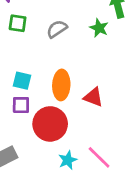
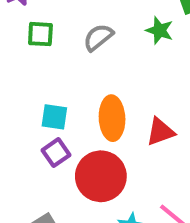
red triangle: (93, 97) -> (160, 132), turned -35
purple square: (21, 105) -> (56, 153), turned -30

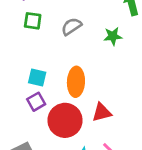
green star: (160, 30) -> (113, 36), moved, turned -30
red triangle: (160, 132) -> (102, 112), moved

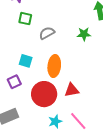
gray semicircle: (71, 26) -> (47, 33), moved
purple square: (36, 102) -> (14, 82), moved

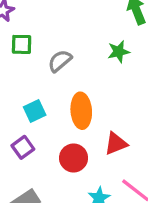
cyan square: (26, 61) -> (35, 111), turned -32
red circle: (44, 94) -> (74, 158), size x0.7

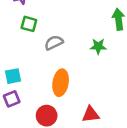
cyan square: (35, 111) -> (13, 76), moved
red triangle: (116, 144) -> (91, 114), moved

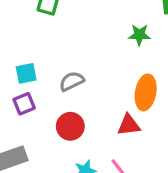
gray semicircle: (54, 43) -> (72, 81), moved
orange ellipse: (61, 83) -> (146, 92), moved

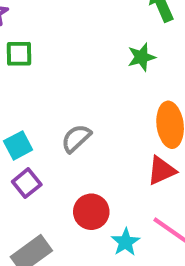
red circle: (70, 126) -> (91, 212), moved

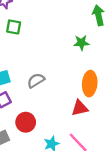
red circle: (91, 212) -> (26, 122), moved

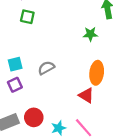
red triangle: (80, 108) -> (86, 95), turned 42
red circle: (26, 122) -> (34, 117), moved

